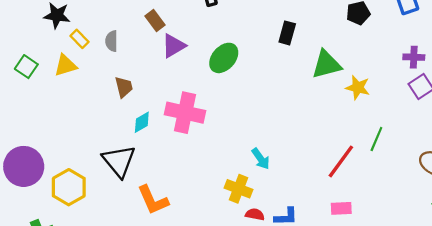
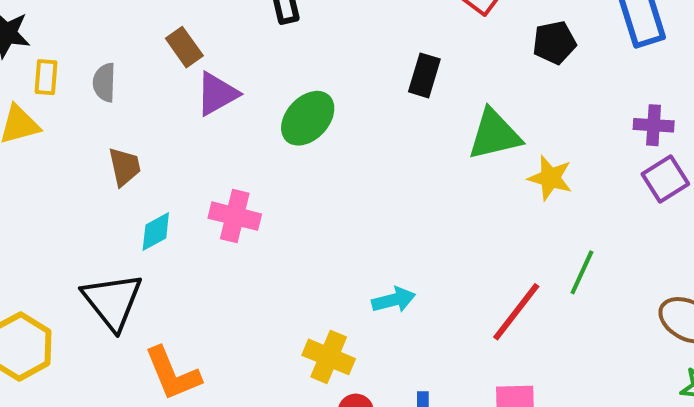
yellow rectangle: (79, 39) -> (46, 77), turned 48
pink cross: (185, 113) -> (235, 216), size x0.7
cyan arrow: (261, 159) -> (394, 300), moved, turned -70

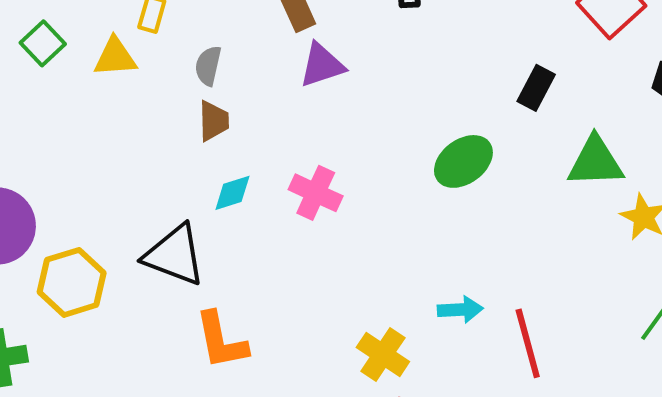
gray semicircle: (104, 82) -> (208, 66), moved
green ellipse: (308, 118) -> (463, 161), moved
black triangle: (112, 301) -> (175, 255), turned -42
red line: (516, 312) -> (528, 343), moved, turned -64

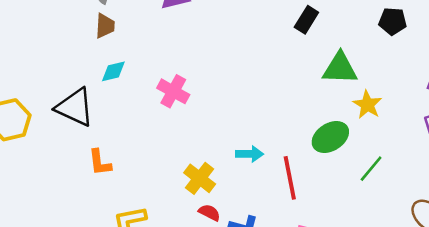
green ellipse: (463, 161) -> (330, 137), moved
pink cross: (316, 193) -> (173, 91), moved
orange L-shape: (221, 341) -> (100, 162), size x0.7

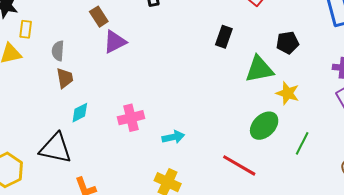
black pentagon: (393, 21) -> (288, 43), moved
pink cross: (173, 91) -> (131, 118), turned -30
cyan arrow: (250, 154) -> (173, 137), moved
red line: (290, 178) -> (239, 165), turned -36

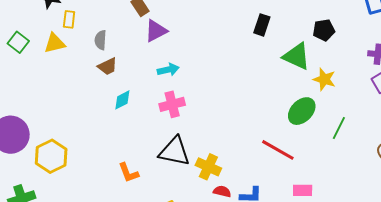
green triangle: (259, 69) -> (297, 56), turned 36
brown trapezoid: (65, 78) -> (108, 66), turned 75
cyan arrow: (173, 137) -> (168, 70), moved
black triangle: (56, 148) -> (174, 151), moved

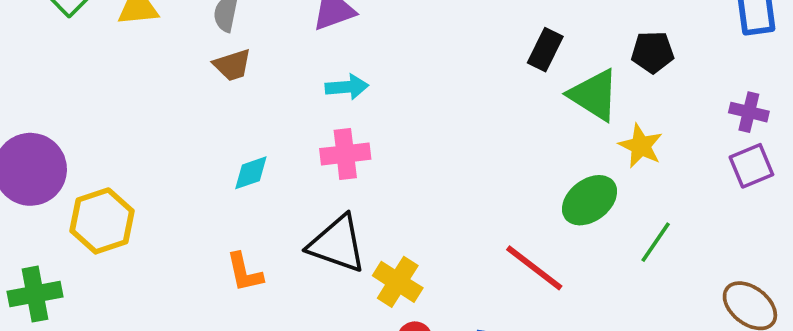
black rectangle: (262, 25) -> (545, 50), moved
cyan diamond: (122, 100) -> (251, 173), moved

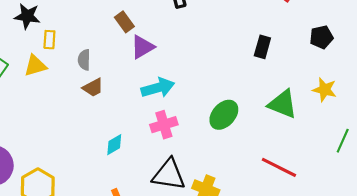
cyan arrow: (347, 87) -> (158, 88), size x1.4
green triangle: (594, 95) -> (283, 104), moved
green ellipse: (590, 200) -> (224, 115), moved

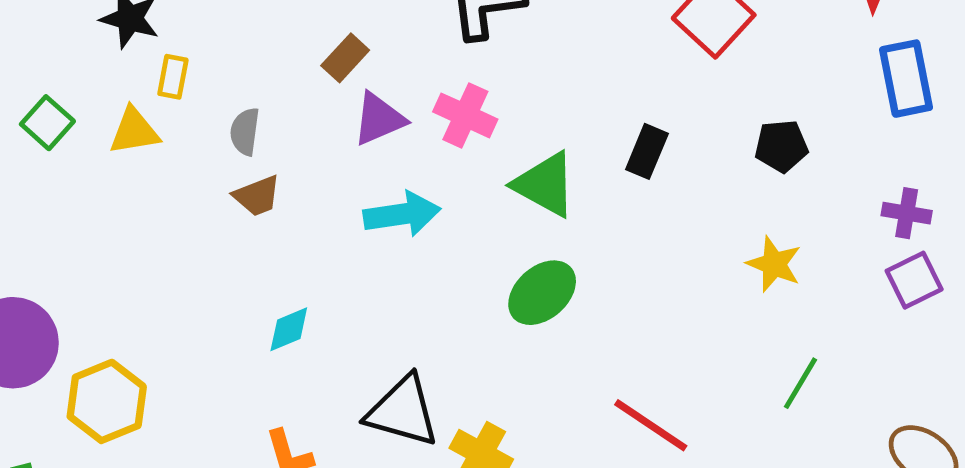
brown rectangle: (124, 22) -> (345, 58), turned 72
green triangle: (283, 104) -> (545, 184), moved
pink cross: (164, 125) -> (465, 115), moved, turned 35

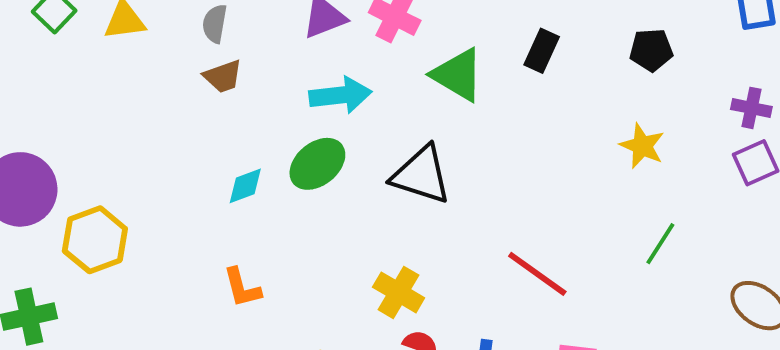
green ellipse: (542, 293) -> (317, 164), moved
black triangle: (403, 411) -> (421, 175), moved

